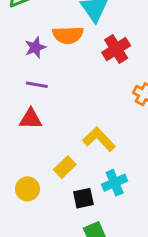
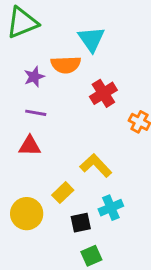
red cross: (116, 49) -> (103, 93), moved
yellow circle: (28, 189) -> (27, 214), size x1.4

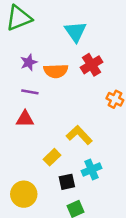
orange semicircle: (66, 65) -> (56, 71), moved
red cross: (103, 93) -> (92, 65), moved
yellow circle: (27, 214) -> (24, 194), moved

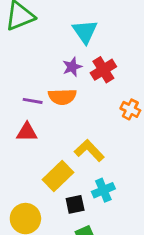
purple star: (29, 62) -> (72, 67), moved
orange semicircle: (56, 71) -> (62, 97), moved
yellow rectangle: (52, 157) -> (58, 176), size x1.5

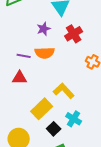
purple star: (72, 67) -> (44, 29), moved
cyan cross: (103, 190) -> (74, 119), turned -35
black square: (75, 204) -> (54, 129), turned -32

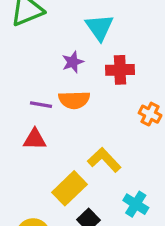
red cross: (74, 34) -> (120, 70), turned 30
cyan cross: (74, 119) -> (136, 204), moved

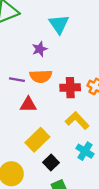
red cross: (120, 70) -> (70, 88), moved
red triangle: (35, 139) -> (28, 105), moved
yellow L-shape: (104, 160) -> (77, 120), moved

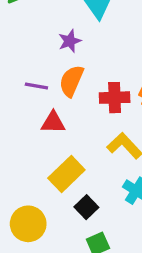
orange semicircle: (41, 76) -> (71, 81), turned 115

